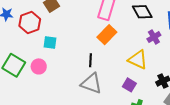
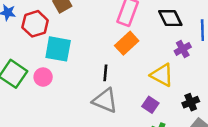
cyan square: (50, 42) -> (58, 49), size x1.6

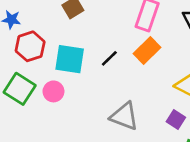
red hexagon: (35, 24) -> (30, 46), moved
black line: (105, 73) -> (109, 58), moved, turned 42

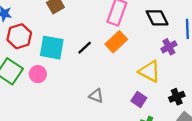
gray triangle: (124, 116) -> (96, 96), size x0.6

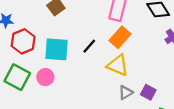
yellow triangle: (150, 71) -> (118, 65), moved
gray triangle: (96, 96) -> (126, 93), moved, turned -48

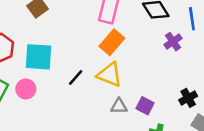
black line: (89, 46) -> (76, 78), moved
gray triangle: (126, 93) -> (119, 106), turned 32

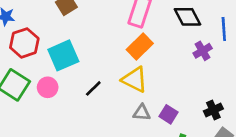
cyan square: (39, 57) -> (63, 55), turned -32
black line: (76, 78) -> (93, 88), moved

